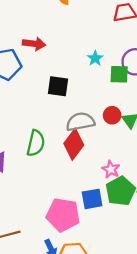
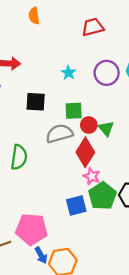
green square: (119, 74) -> (74, 111), moved
red diamond: (74, 144) -> (85, 152), moved
pink pentagon: (63, 215) -> (31, 229), moved

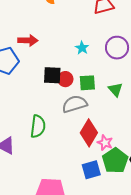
red circle: (89, 125) -> (65, 79), moved
green triangle: (106, 128) -> (115, 90), moved
red diamond: (85, 152) -> (89, 133), moved

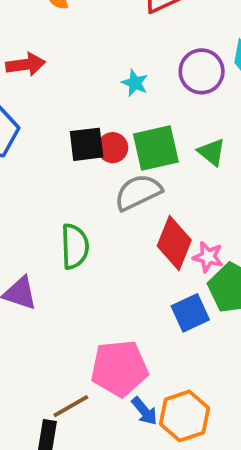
red arrow: (28, 40) -> (26, 65), moved
green square: (87, 83) -> (156, 148), size x1.4

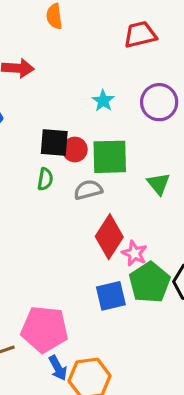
green triangle: (212, 152) -> (159, 184), moved
gray semicircle: (138, 192) -> (88, 190), size x0.7
green semicircle: (75, 246) -> (45, 179), moved, size x0.6

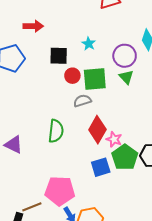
purple circle: (159, 102) -> (125, 56), moved
black square: (54, 143) -> (59, 56), moved
green semicircle: (45, 179) -> (56, 131), moved, size x1.6
green triangle: (159, 184) -> (126, 77), moved

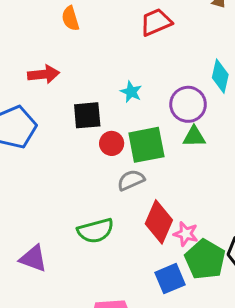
green triangle: (126, 77) -> (194, 137), turned -42
green semicircle: (56, 131) -> (96, 231), turned 75

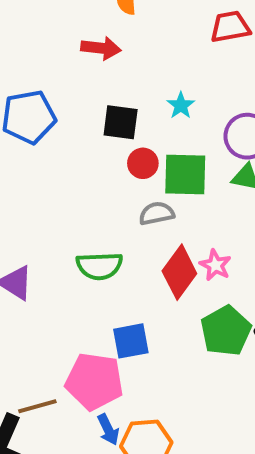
red arrow: (44, 74) -> (101, 48), moved
pink star: (186, 234) -> (215, 265), moved
blue square: (170, 279) -> (131, 341), moved

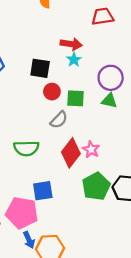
red arrow: (101, 48) -> (71, 44), moved
green square: (185, 174) -> (75, 98), size x0.7
gray semicircle: (157, 213) -> (59, 120), turned 144

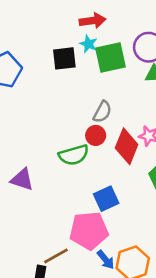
cyan star: (74, 60) -> (88, 44), moved
red circle: (52, 92) -> (96, 135), moved
green square: (75, 98) -> (111, 57), moved, size x1.4

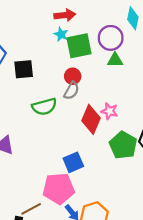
black square: (64, 58) -> (24, 69), moved
red circle: (96, 135) -> (73, 76), moved
green semicircle: (74, 155) -> (44, 107), moved

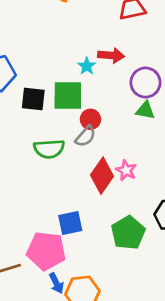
red arrow: (65, 15) -> (111, 55), moved
green square: (79, 46) -> (68, 96), moved
green pentagon: (123, 145) -> (128, 233), moved

